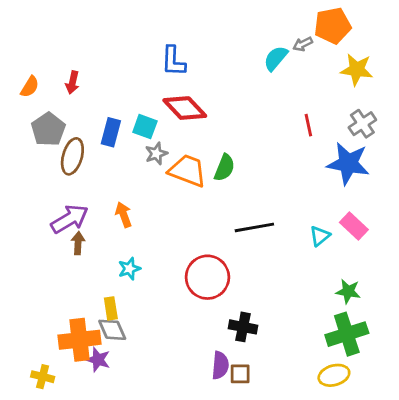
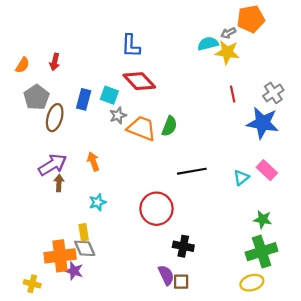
cyan semicircle: (276, 58) -> (208, 44), turned 36
yellow star: (357, 70) -> (227, 52), moved
purple semicircle: (220, 365) -> (166, 275), turned -30

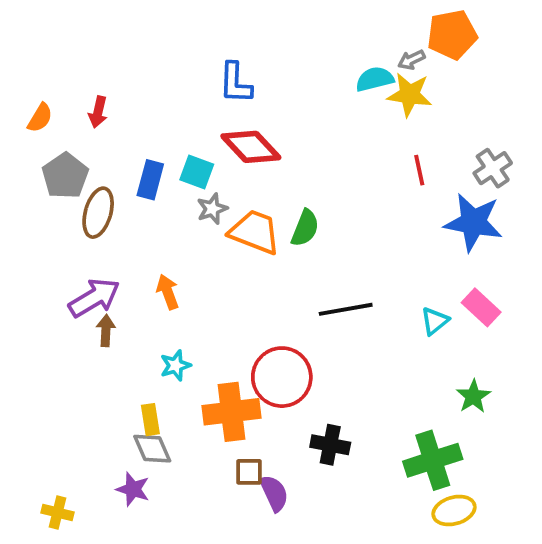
green star: (263, 219) -> (473, 396), turned 30
green cross: (262, 252) -> (433, 460), moved
orange cross: (60, 256) -> (232, 412), moved
purple semicircle: (166, 275) -> (274, 493), moved
brown square: (181, 282) -> (249, 472), moved

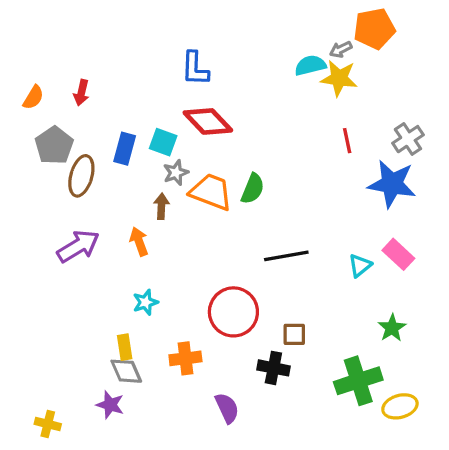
brown arrow: (106, 331) -> (161, 206), moved
orange cross: (232, 412) -> (185, 358), moved, size x0.7
brown square: (249, 472) -> (294, 334), moved
yellow ellipse: (454, 511) -> (400, 406), moved

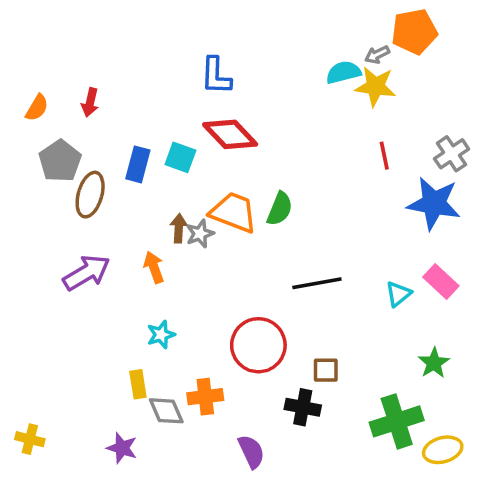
gray star: (176, 173) -> (200, 234), moved
gray diamond: (126, 371) -> (166, 411), moved
yellow cross: (48, 424) -> (30, 439), moved

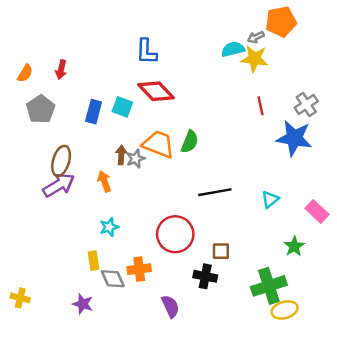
brown ellipse: (90, 195) -> (61, 161), moved
pink rectangle: (441, 281) -> (317, 211), moved
yellow ellipse: (443, 450) -> (285, 310), moved

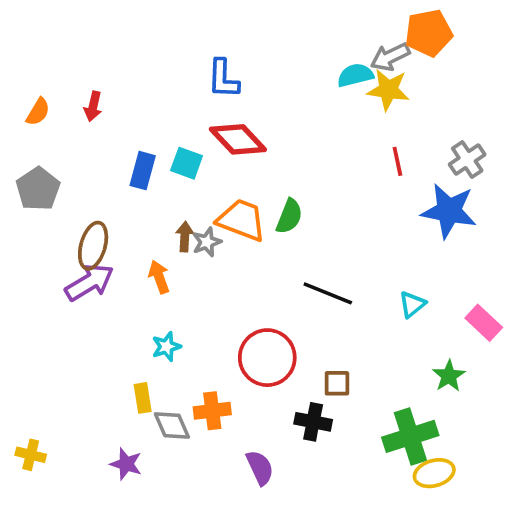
gray arrow: (256, 37) -> (390, 57), size x1.5
gray pentagon: (41, 109) -> (38, 189), moved
black line: (215, 192) -> (328, 293), turned 32

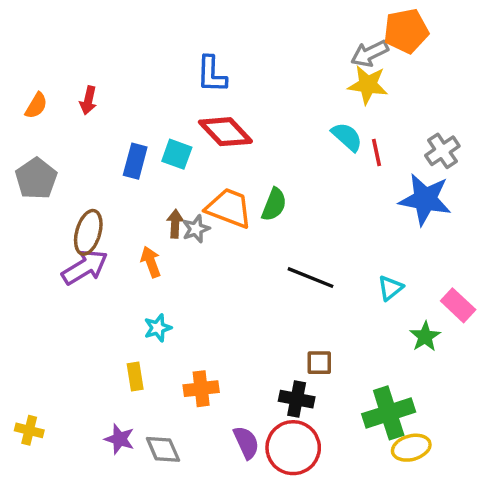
cyan semicircle: (355, 75) -> (347, 137), moved, turned 56
red circle: (267, 358) -> (293, 448), moved
green star: (449, 376) -> (425, 337), moved
gray diamond: (172, 425) -> (163, 449), moved

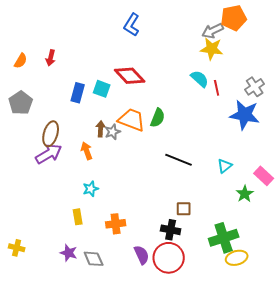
blue L-shape: (212, 74) -> (132, 25), moved, turned 30

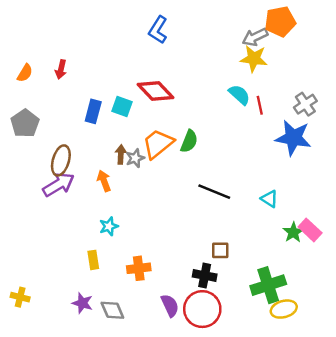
orange trapezoid: (132, 120) -> (158, 144), turned -60
cyan triangle: (225, 166) -> (269, 199), turned -49
pink rectangle: (264, 176) -> (310, 230), moved

